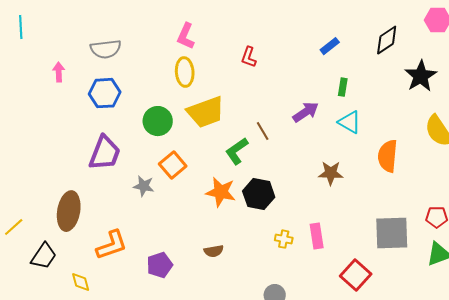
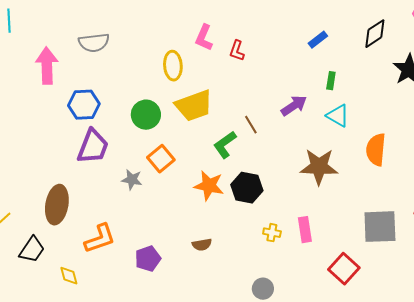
pink L-shape: (186, 36) -> (204, 38), moved
pink arrow: (59, 72) -> (47, 66), size x1.8
blue hexagon: (105, 93) -> (84, 105), moved
brown star: (331, 173) -> (319, 167), size x1.5

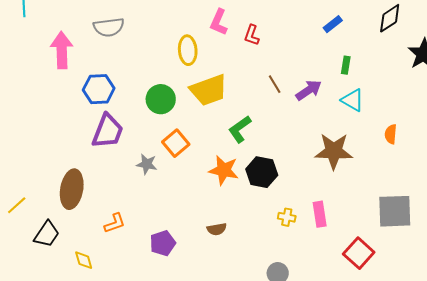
brown line: (251, 125) -> (275, 84), moved
orange semicircle: (376, 150) -> (391, 134), size x0.6
orange L-shape: (100, 239) -> (115, 223), size x0.7

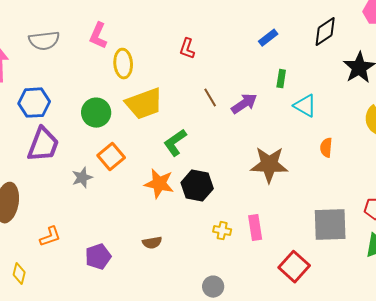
pink L-shape: (219, 22) -> (98, 36), moved
cyan triangle: (353, 100) -> (305, 106), moved
gray star: (147, 164) -> (82, 178), turned -30
yellow diamond: (84, 260) -> (19, 274), turned 30

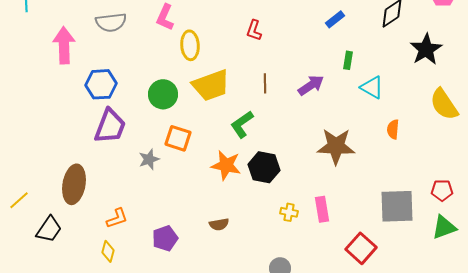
brown line: (210, 98) -> (265, 83), moved, turned 30
orange square: (111, 157) -> (178, 138), turned -32
yellow diamond: (19, 274) -> (108, 251), moved

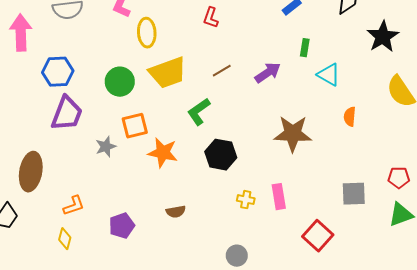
brown line: (265, 83) -> (222, 71), turned 60
orange square: (178, 138) -> (135, 126), turned -32
orange star: (226, 165) -> (163, 153), moved
gray square: (397, 206) -> (354, 194), size x0.7

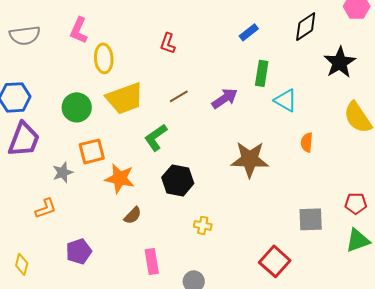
green rectangle: (305, 48) -> (262, 73), size x1.4
pink rectangle: (279, 197) -> (152, 261), moved
orange L-shape: (74, 206) -> (46, 208), moved
brown semicircle: (176, 212) -> (133, 215), moved, turned -36

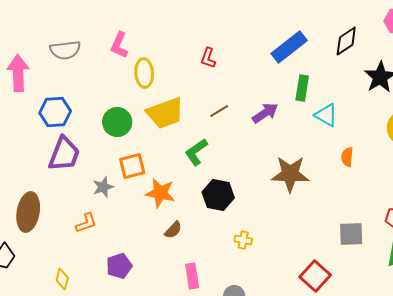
blue rectangle: (249, 32) -> (289, 47), size x1.8

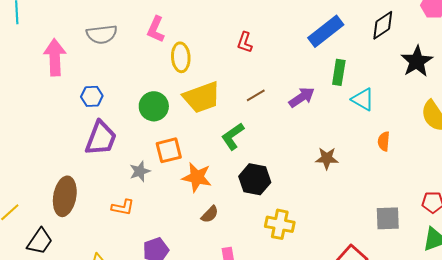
blue hexagon: (55, 112) -> (92, 96), size x0.7
brown star: (290, 174) -> (327, 158), size x0.6
orange L-shape: (86, 223) -> (123, 207), turned 30
yellow cross: (243, 240) -> (280, 224), size x1.6

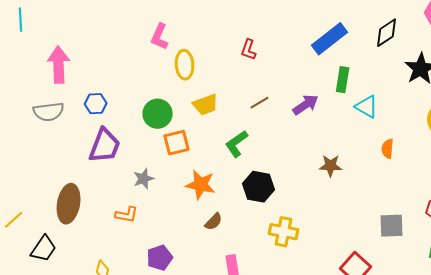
gray semicircle: (102, 34) -> (49, 112), moved
yellow trapezoid: (202, 97) -> (206, 105), size x0.7
orange square: (169, 150) -> (177, 143), moved

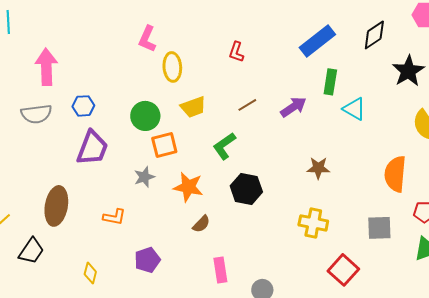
orange semicircle: (388, 149) -> (395, 174), moved, size x1.8
gray star: (144, 179) -> (144, 177), moved
yellow cross: (284, 232) -> (313, 223), moved

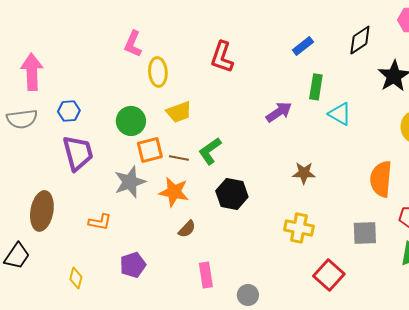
blue rectangle: (317, 41) -> (303, 46), size x0.6
red L-shape: (236, 52) -> (222, 57), size x1.5
brown line: (247, 105) -> (179, 158), moved, turned 42
purple trapezoid: (92, 148) -> (78, 153), turned -36
gray star: (144, 177) -> (130, 182), size x1.5

